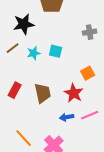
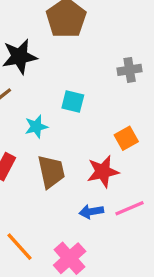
cyan star: (34, 53) -> (36, 127), moved
red star: (74, 93) -> (103, 172), turned 30

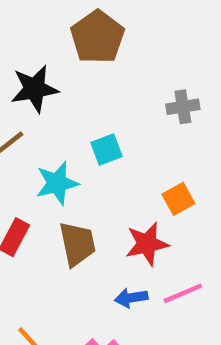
cyan square: (73, 102) -> (106, 149), turned -35
cyan star: (36, 127) -> (57, 183), size x1.4

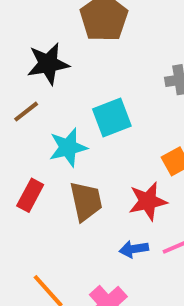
cyan square: (106, 149) -> (112, 118), size x1.4

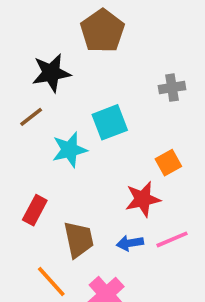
red rectangle: (30, 195) -> (35, 210), moved
brown trapezoid: (86, 201) -> (79, 239), moved

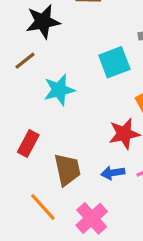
cyan square: (110, 122) -> (114, 62), moved

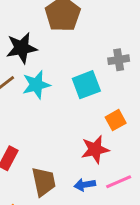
cyan star: (59, 90) -> (36, 85), moved

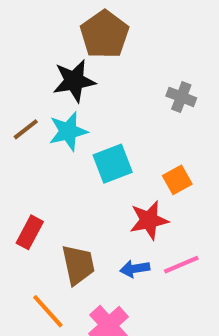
black star: (22, 48) -> (74, 81), moved
gray cross: (119, 60) -> (181, 97), turned 30
cyan square: (86, 85) -> (113, 164), moved

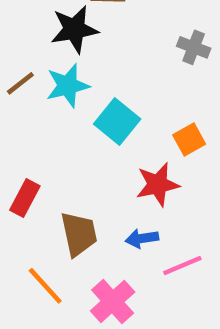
cyan square: (113, 164) -> (117, 122), turned -30
pink line: (181, 265) -> (182, 265), moved

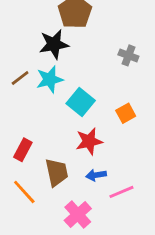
red star: (158, 185) -> (89, 141), moved
orange line: (45, 286) -> (24, 192), moved

